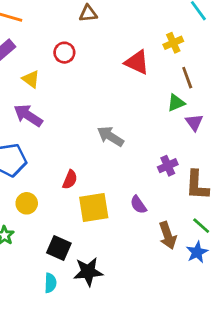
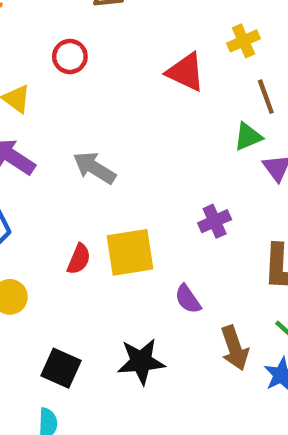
gray arrow: (110, 136) -> (94, 168), moved
purple cross: (168, 166) -> (215, 221), moved
yellow square: (94, 208) -> (130, 252), moved
black star: (88, 272) -> (141, 361), moved

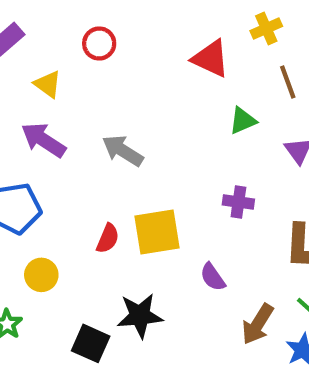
green triangle: (248, 137) -> (243, 121), moved
purple cross: (215, 221) -> (238, 202), turned 32
brown arrow: (235, 348) -> (258, 324), turned 51
black star: (141, 361) -> (140, 316), moved

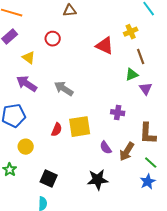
green triangle: (243, 121) -> (132, 75), moved
black star: (140, 316) -> (98, 180), moved
brown arrow: (258, 324) -> (127, 152), moved

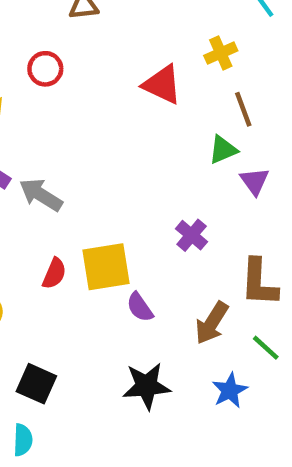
gray arrow: (64, 89) -> (41, 195), moved
purple cross: (118, 113) -> (192, 235), turned 32
purple semicircle: (106, 148) -> (140, 307), moved
blue star: (148, 182) -> (230, 390), moved

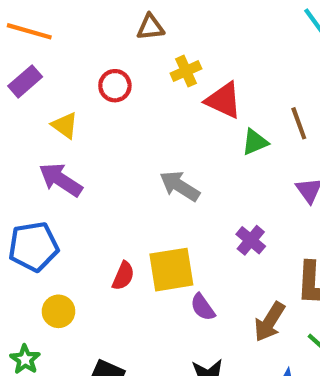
yellow cross: (221, 53) -> (186, 71), moved
green triangle: (223, 150) -> (255, 142), moved
gray arrow: (41, 195) -> (180, 186), moved

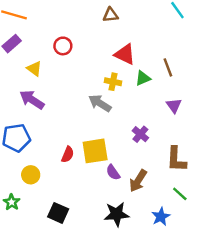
brown triangle: (150, 27) -> (111, 15), moved
yellow cross: (186, 71) -> (113, 82), moved, turned 35
brown arrow: (270, 322) -> (138, 181), moved

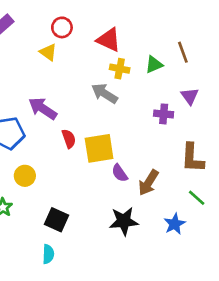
red triangle: (125, 54) -> (109, 40), moved
yellow triangle: (34, 69) -> (48, 52), moved
purple arrow: (32, 100) -> (43, 108), moved
purple cross: (140, 134) -> (164, 114), moved, turned -35
red semicircle: (68, 155) -> (69, 139), moved, turned -42

